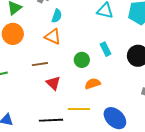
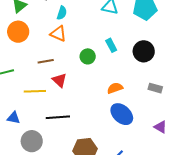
orange semicircle: (93, 84) -> (115, 88), moved
yellow line: (79, 109) -> (35, 91), moved

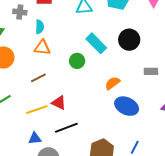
cyan rectangle: (111, 45) -> (96, 43), size x1.5
red triangle: (59, 80) -> (59, 103), moved
blue triangle: (13, 118) -> (35, 138), moved

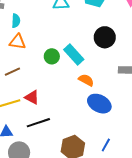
cyan rectangle: (96, 43) -> (74, 54), moved
orange semicircle: (112, 83) -> (86, 80), turned 63

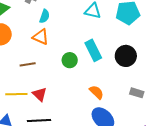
cyan rectangle: (74, 54) -> (93, 50), moved

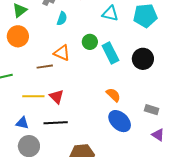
orange triangle: (41, 37) -> (62, 53), moved
green circle: (70, 60) -> (90, 42), moved
gray rectangle: (137, 93) -> (152, 110), moved

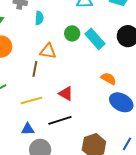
brown line: (45, 67) -> (35, 69), turned -56
red triangle: (56, 97) -> (66, 94), moved

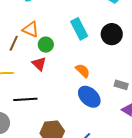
green circle: (72, 33) -> (46, 45), moved
red triangle: (66, 94) -> (39, 64), moved

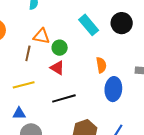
orange semicircle: (83, 71) -> (101, 65), turned 49
blue ellipse: (89, 97) -> (113, 89), turned 65
black line: (25, 99) -> (64, 98), moved

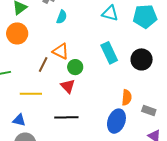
orange semicircle: (101, 65) -> (127, 97), moved

